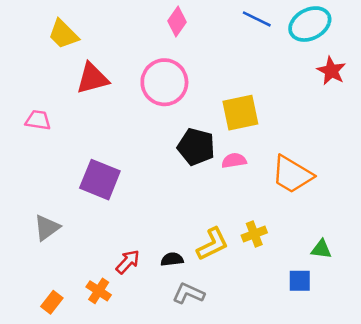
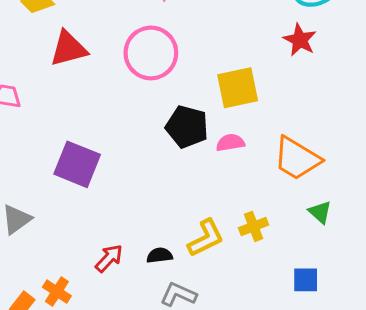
red star: (331, 71) -> (300, 40), moved
green triangle: (321, 249) -> (320, 212), moved, turned 35
orange cross: (99, 291) -> (57, 292), moved

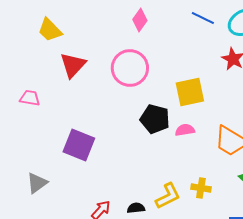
red triangle: (68, 49) -> (73, 65), turned -32
yellow cross: (254, 226) -> (201, 188), turned 30

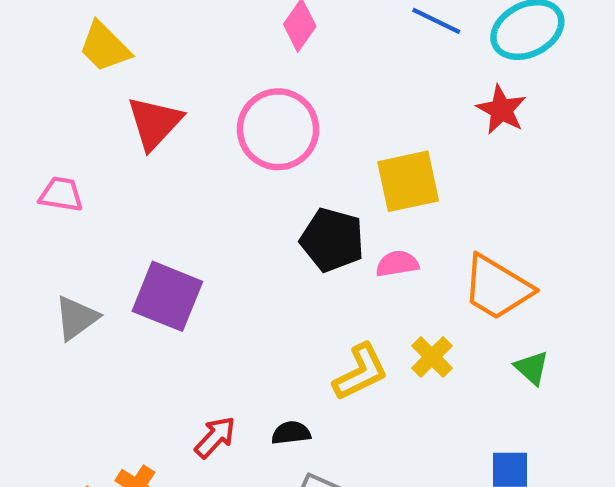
gray triangle: (37, 183) -> (76, 318), moved
yellow cross: (201, 188) -> (432, 357), moved, turned 36
yellow L-shape: (168, 196) -> (360, 372), moved

